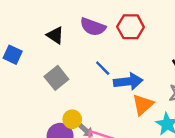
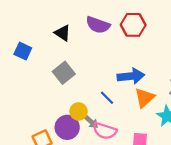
blue line: (103, 68) -> (107, 98), moved

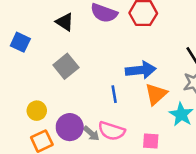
blue line: (107, 98) -> (114, 94), turned 35
yellow circle: (79, 111) -> (37, 111), moved
gray arrow: (91, 122) -> (91, 133), moved

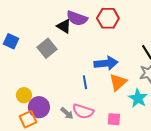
black triangle: (65, 22) -> (64, 26), moved
gray square: (66, 66) -> (47, 48), moved
purple circle: (70, 127) -> (39, 107), moved

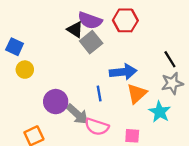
gray square: (47, 48) -> (91, 42), moved
yellow circle: (24, 95) -> (25, 70), moved
purple circle: (39, 107) -> (56, 102), moved
gray arrow: (67, 113) -> (77, 114), moved, size x1.5

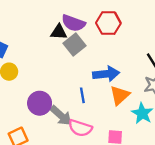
black triangle: (75, 30) -> (59, 32), turned -30

